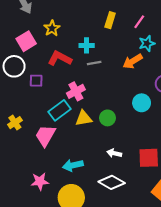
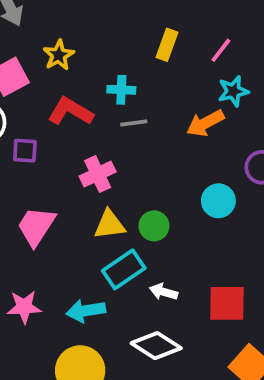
cyan rectangle: (59, 110) -> (124, 269), moved
pink trapezoid: (45, 136) -> (36, 226), moved
pink star: (40, 181) -> (24, 307), moved

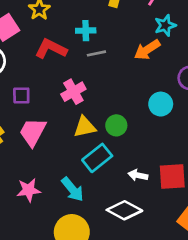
purple square: (25, 151) -> (21, 95), moved
white arrow: (164, 292) -> (138, 175), moved
cyan arrow: (86, 311) -> (73, 189), turned -116

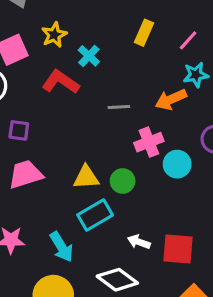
cyan cross: (86, 31) -> (89, 56), moved, turned 36
gray line: (96, 53) -> (119, 107), moved
pink cross: (73, 92) -> (149, 142), moved
pink trapezoid: (33, 132) -> (26, 174), turned 36

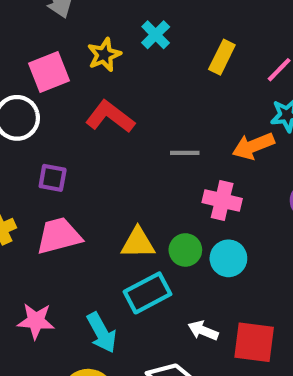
cyan cross: (89, 56) -> (156, 35), moved
pink cross: (149, 142) -> (222, 201), turned 32
cyan circle: (177, 164) -> (228, 258), moved

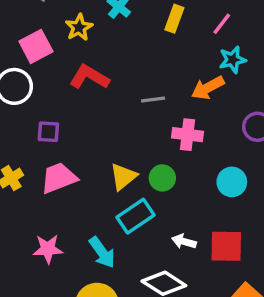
yellow triangle: (138, 243) -> (123, 177), turned -32
cyan circle: (228, 258) -> (232, 182), moved

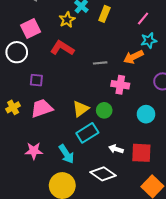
yellow rectangle: (174, 19) -> (104, 14), moved
yellow star: (79, 27) -> (67, 20), moved

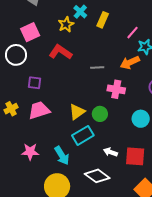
pink line: (143, 19) -> (133, 33), moved

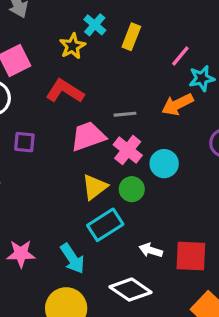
pink cross: (116, 89) -> (128, 150), moved, turned 30
pink trapezoid: (39, 110) -> (88, 136), moved
cyan circle: (141, 119) -> (164, 164), moved

